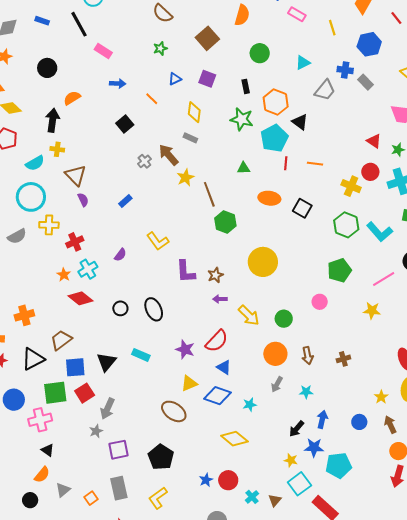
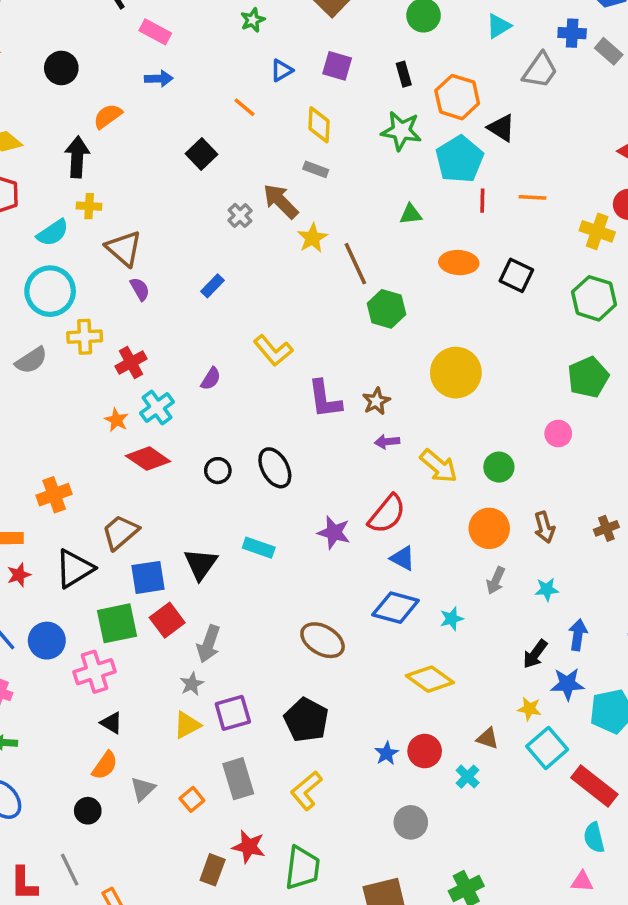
blue arrow: (118, 84) -> (159, 79), moved
yellow triangle: (189, 383) -> (187, 725), moved
brown triangle: (275, 500) -> (488, 738), moved, turned -48

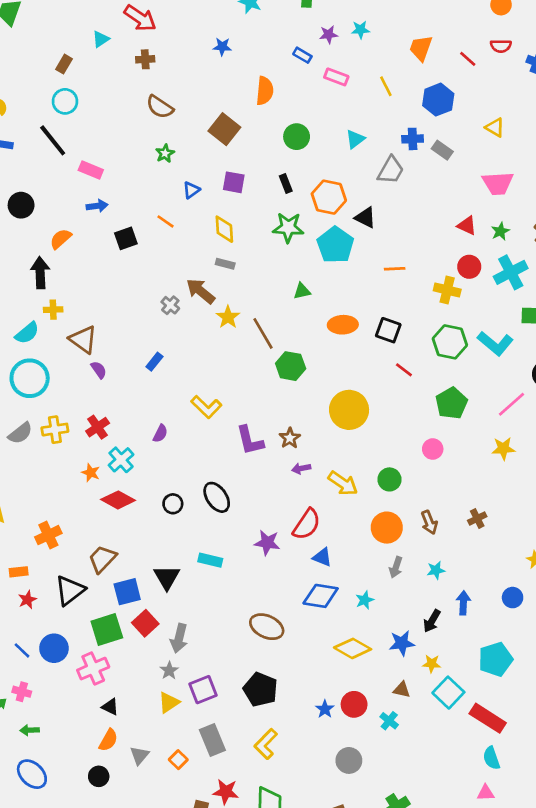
black square: (201, 154) -> (126, 238), moved, turned 30
red line: (482, 201) -> (404, 370), moved, turned -48
yellow cross: (85, 337) -> (55, 430), moved
blue star: (567, 684) -> (402, 643), moved

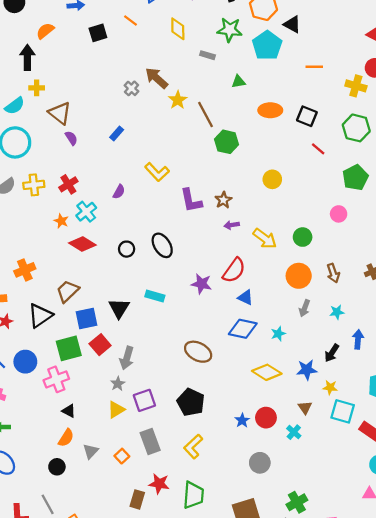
gray rectangle: (225, 264) -> (208, 55), moved
yellow circle: (349, 410) -> (272, 179), size x0.6
brown triangle: (402, 690) -> (305, 407), turned 40
cyan square: (448, 693) -> (343, 411), turned -30

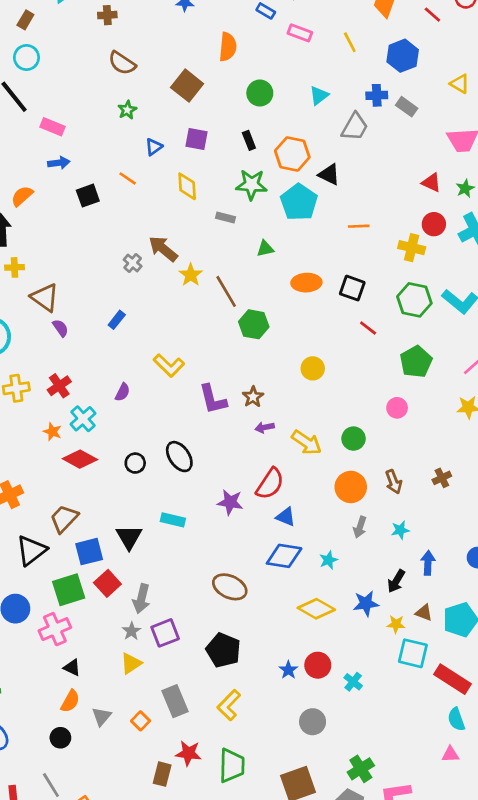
purple square: (144, 400) -> (165, 633), moved
brown triangle: (305, 407) -> (424, 613), moved, turned -32

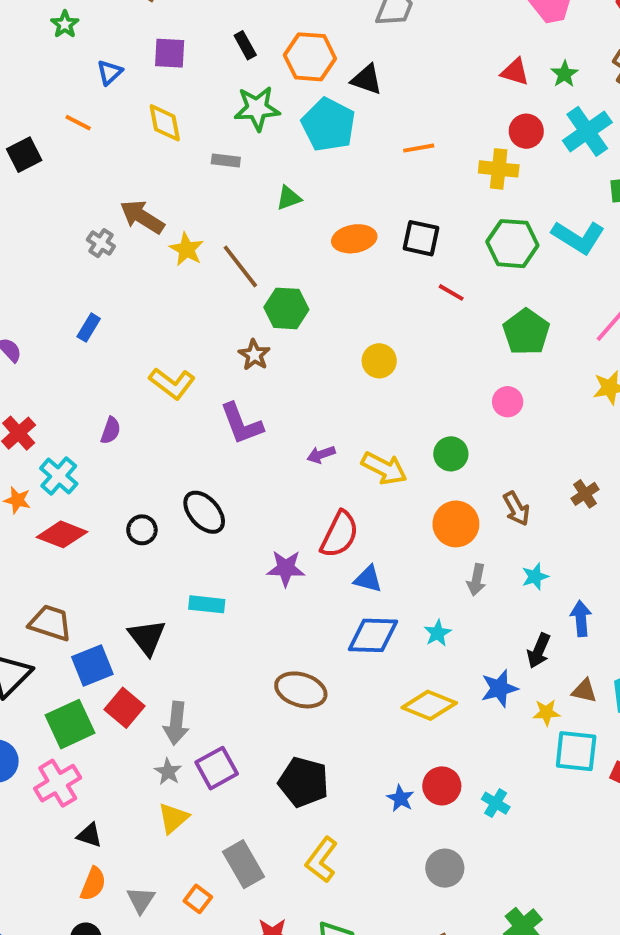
brown star: (253, 397) -> (254, 355), moved
brown trapezoid: (64, 519) -> (50, 623), turned 72

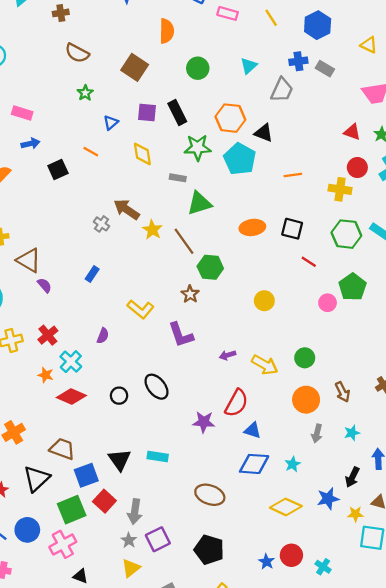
black rectangle: (245, 45) -> (177, 113), moved, size x1.5
green triangle: (289, 198) -> (199, 203), moved, size x1.6
pink circle: (508, 402) -> (328, 303), moved
cyan rectangle: (207, 604) -> (158, 456), moved

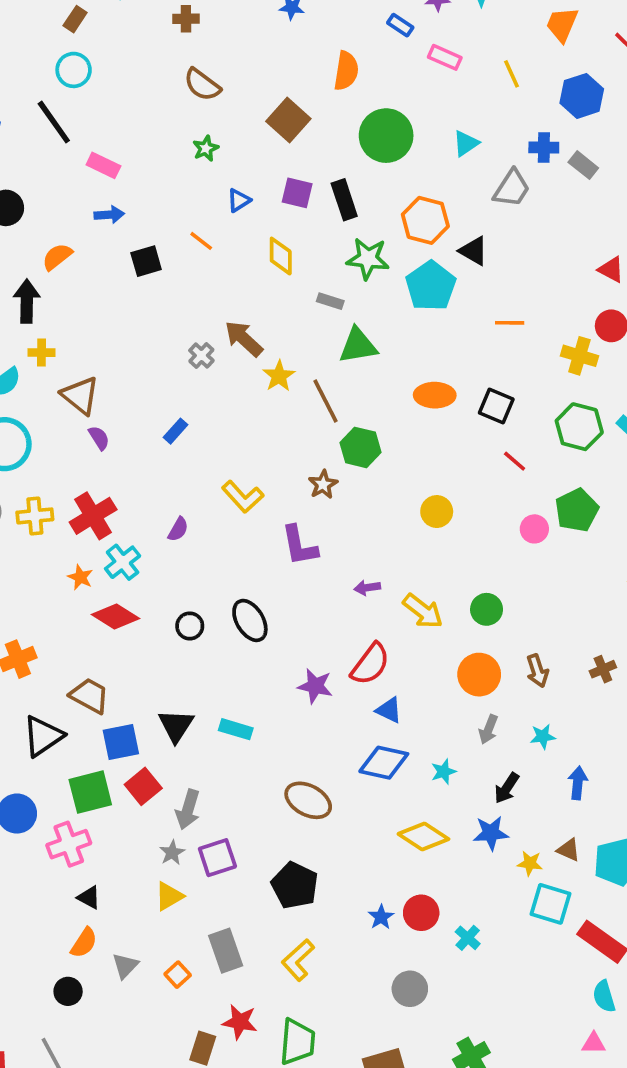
green circle: (198, 68) -> (386, 136), size x1.5
red cross: (48, 335) -> (93, 516), size x1.4
black arrow: (352, 477) -> (507, 788), moved

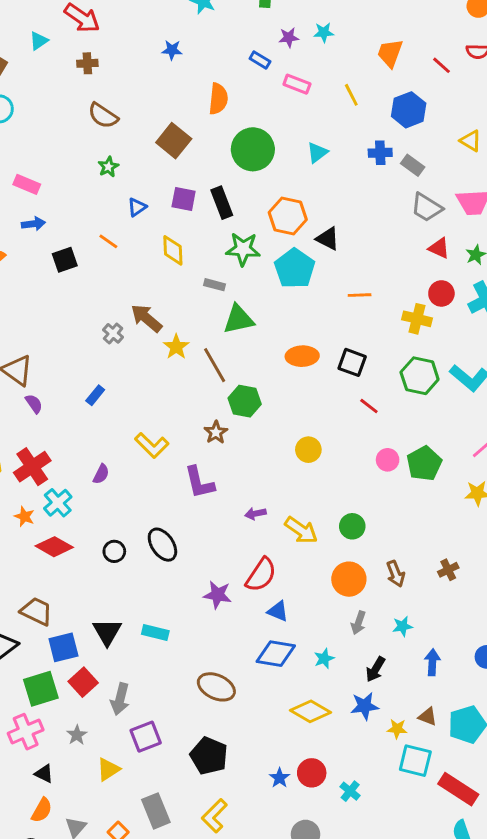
gray trapezoid: (512, 188) -> (427, 207), moved, turned 92
green pentagon: (577, 510) -> (424, 464), moved
gray star: (172, 853) -> (77, 735), moved

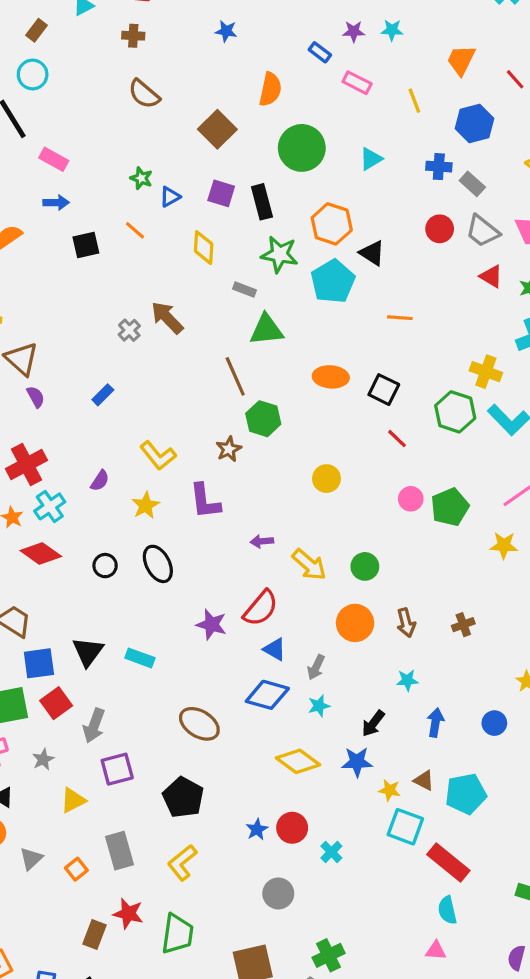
green star: (108, 167) -> (141, 178), moved, turned -30
red circle: (441, 293) -> (440, 229), moved
yellow cross: (417, 319) -> (486, 372), moved
yellow star: (176, 347) -> (146, 505), moved
gray arrow: (359, 623) -> (316, 667), moved

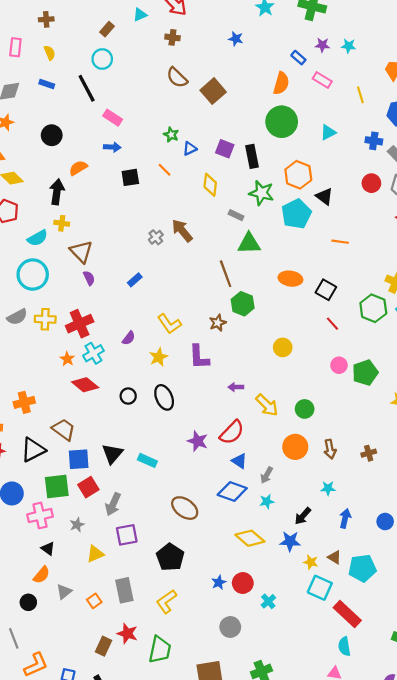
orange semicircle: (270, 89) -> (281, 83), moved
brown square: (217, 129) -> (213, 91), moved

